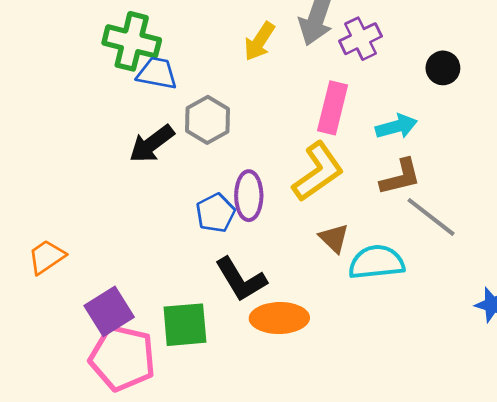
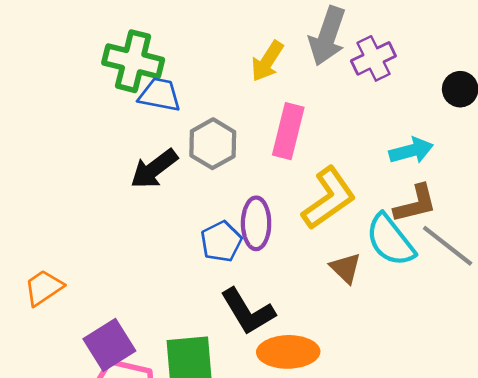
pink rectangle: (333, 108) -> (288, 131), moved
cyan semicircle: (376, 262) -> (390, 240), moved, turned -122

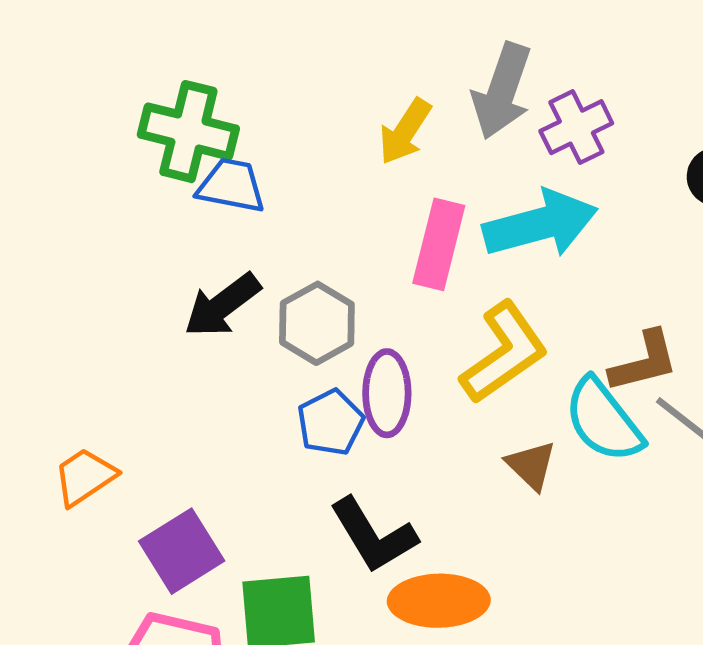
gray hexagon: (213, 144) -> (317, 323), moved
cyan arrow: (411, 151) -> (540, 224), moved, size x1.6
orange trapezoid: (44, 288) -> (85, 477), moved
purple square: (109, 345) -> (182, 551), moved

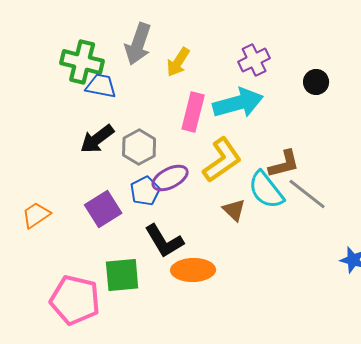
gray arrow: (502, 91) -> (138, 44), moved
purple ellipse: (387, 393) -> (170, 178), turned 63
purple square: (182, 551) -> (103, 209), moved

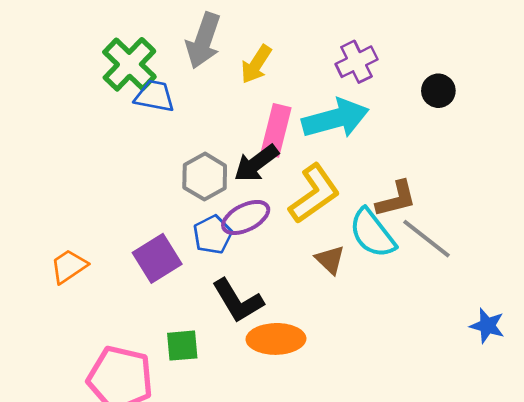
green cross: (82, 62) -> (129, 64), turned 30
black arrow: (97, 139) -> (256, 163), moved
green square: (122, 275) -> (182, 346), size x0.7

